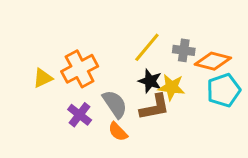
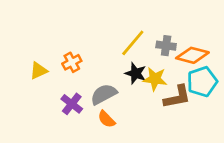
orange cross: (80, 69) -> (72, 62), size x0.6
gray semicircle: (115, 104) -> (104, 94), turned -84
brown L-shape: (155, 107) -> (177, 97), moved

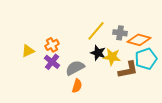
purple cross: (72, 104) -> (52, 62), moved
orange semicircle: (106, 119) -> (77, 86), turned -120

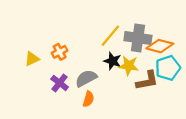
gray cross: (120, 33) -> (138, 38), size x1.6
purple cross: (52, 62) -> (60, 83), moved

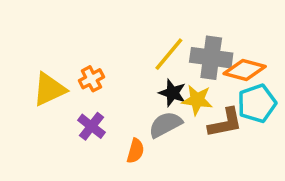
yellow triangle: (32, 59) -> (49, 89), size x1.5
gray semicircle: (86, 78) -> (165, 125), moved

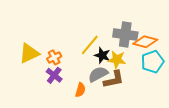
yellow line: (169, 54) -> (90, 45), moved
orange cross: (91, 79) -> (54, 57), moved
brown L-shape: (225, 123) -> (114, 79), moved

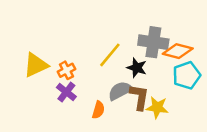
black star: (102, 55) -> (137, 68), moved
yellow star: (117, 60) -> (157, 107), moved
brown L-shape: (114, 79) -> (139, 97), turned -70

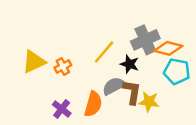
gray cross: (153, 42) -> (145, 40), turned -32
cyan pentagon: (187, 75) -> (177, 71), turned 30
purple cross: (66, 92) -> (62, 109), moved
orange semicircle: (98, 110) -> (93, 104), size x1.5

